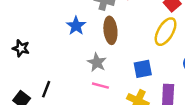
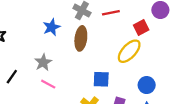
gray star: (97, 62) -> (43, 62), moved
pink line: (100, 86) -> (48, 84), moved

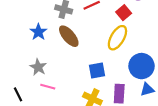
brown ellipse: (81, 38) -> (69, 36), turned -35
black line: (12, 77) -> (18, 94), moved, turned -48
blue circle: (147, 85) -> (142, 66), size x1.5

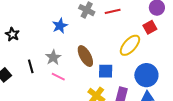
red square: (124, 13) -> (150, 27), moved
brown ellipse: (69, 36) -> (85, 56), moved
black line: (18, 94) -> (31, 66), moved

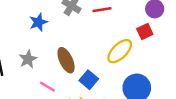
blue square: (106, 71) -> (89, 80), turned 35
pink line: (58, 77) -> (47, 87), moved

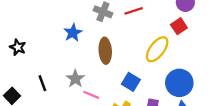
gray star: (28, 59) -> (75, 79), moved
brown ellipse: (66, 60) -> (105, 51), moved, turned 30

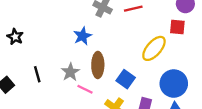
red square: (179, 26) -> (177, 27), turned 35
blue star: (73, 33) -> (82, 36), moved
brown ellipse: (105, 51) -> (98, 65), moved

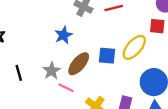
brown ellipse: (98, 65) -> (79, 64), turned 40
blue square: (126, 79) -> (107, 56), moved, turned -30

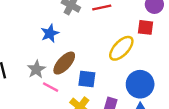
blue square: (107, 56) -> (87, 79), moved

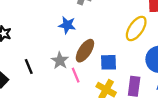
blue star: (50, 33) -> (67, 25), turned -30
pink line: (51, 87) -> (76, 75), turned 48

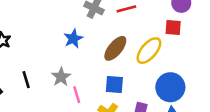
blue star: (67, 25) -> (73, 39), turned 30
brown ellipse: (85, 51) -> (115, 48), moved

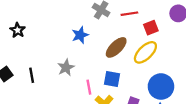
red square: (173, 28) -> (151, 28), moved, turned -32
black line: (26, 80) -> (32, 75), moved
pink line: (77, 95) -> (89, 87), moved

